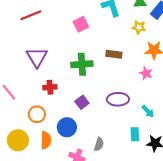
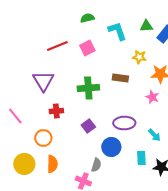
red line: (31, 15) -> (57, 46), moved
yellow star: (139, 27) -> (139, 57), moved
blue circle: (67, 127) -> (111, 147), moved
gray semicircle: (99, 144) -> (96, 165), moved

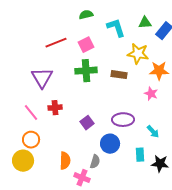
yellow star: (139, 57) -> (138, 54), size x1.5
green cross: (88, 88) -> (86, 71), moved
pink line: (15, 116) -> (31, 113), moved
orange circle: (43, 138) -> (31, 140), moved
orange semicircle: (52, 164) -> (65, 161), moved

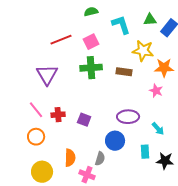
red cross: (55, 108) -> (58, 115), moved
purple square: (87, 123) -> (84, 120), moved, turned -32
yellow circle: (23, 161) -> (42, 172), moved

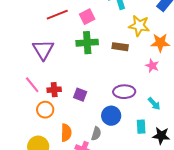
orange circle: (36, 137) -> (45, 110), moved

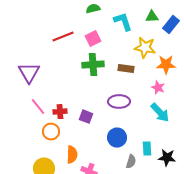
purple triangle: (43, 50) -> (29, 73), moved
purple ellipse: (124, 92) -> (119, 102), moved
cyan arrow: (154, 104) -> (160, 113), moved, size x1.5
gray semicircle: (96, 134) -> (131, 162), moved

